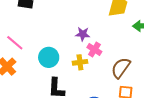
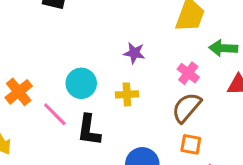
pink line: (15, 43) -> (55, 114), moved
pink cross: (94, 49) -> (188, 73), moved

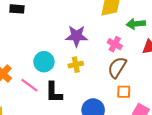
purple star: (134, 53) -> (77, 36), size x1.5

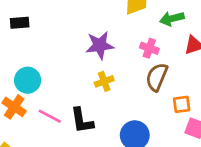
cyan circle: (44, 62) -> (28, 80), moved
orange square: (124, 92) -> (182, 104), moved

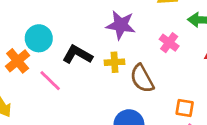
brown semicircle: (157, 77) -> (142, 78), moved, turned -68
black L-shape: (82, 121) -> (77, 55), moved, turned 112

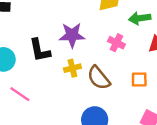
black L-shape: (77, 55) -> (40, 50), moved, turned -120
orange square: (185, 108) -> (139, 80), moved

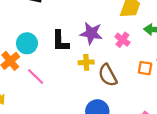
pink cross: (116, 43) -> (122, 40), moved
orange square: (139, 80) -> (145, 68), moved

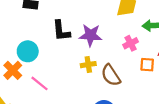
pink cross: (122, 40) -> (131, 43), moved, turned 32
black L-shape: (60, 41) -> (61, 31), moved

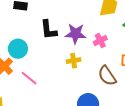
pink cross: (131, 43) -> (100, 41), moved
brown semicircle: (111, 75) -> (107, 76), moved

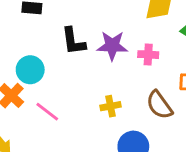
pink cross: (100, 41) -> (148, 55), turned 32
yellow cross: (74, 61) -> (111, 106), moved

